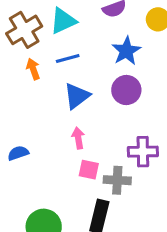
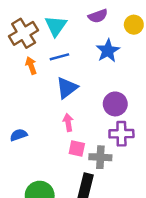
cyan triangle: (63, 21) -> (56, 26), turned -30
purple circle: (126, 90) -> (115, 104), moved

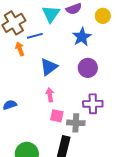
cyan triangle: (56, 26) -> (51, 14), moved
blue line: (59, 57) -> (35, 36), moved
purple circle: (115, 104) -> (88, 68), moved

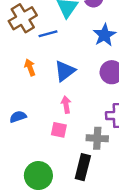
orange arrow: (20, 49) -> (30, 67), moved
pink square: (57, 116) -> (59, 130), moved

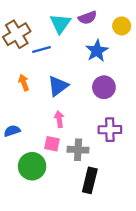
gray cross: (97, 138) -> (78, 150), moved
black rectangle: (83, 167) -> (90, 180), moved
green circle: (38, 176) -> (32, 166), moved

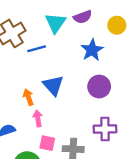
orange arrow: (24, 83) -> (28, 97), moved
blue triangle: (58, 86) -> (53, 85), turned -35
pink arrow: (59, 119) -> (38, 118), moved

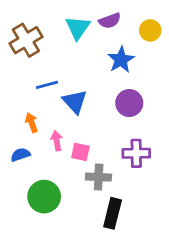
blue line: (37, 49) -> (47, 85), moved
orange arrow: (28, 97) -> (32, 123), moved
pink square: (47, 143) -> (80, 152), moved

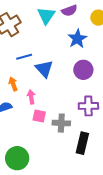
pink square: (80, 152) -> (39, 116), moved
green circle: (44, 197) -> (17, 158), moved
black rectangle: (113, 213) -> (82, 143), moved

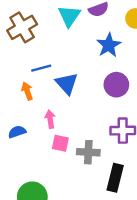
orange arrow: (13, 84) -> (27, 91), moved

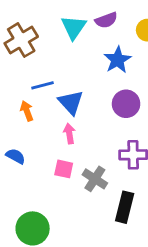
pink arrow: (50, 119) -> (69, 134), moved
blue semicircle: (17, 132) -> (16, 156), turned 48
gray cross: (88, 152) -> (95, 179), turned 30

